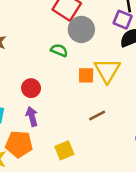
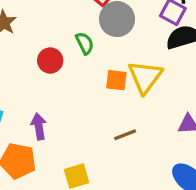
green semicircle: (59, 50) -> (85, 43), turned 35
red circle: (31, 88) -> (50, 61), moved

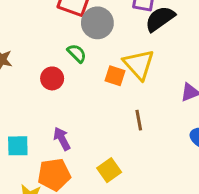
orange square: (116, 80) -> (115, 76), turned 30
brown line: (125, 135) -> (139, 120), turned -60

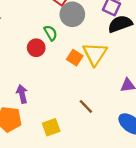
red circle: (52, 78) -> (36, 48), moved
brown line: (139, 120) -> (86, 106), moved, turned -49

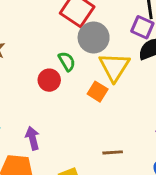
yellow triangle: (95, 54) -> (114, 67), moved
brown line: (86, 106) -> (113, 152), turned -49

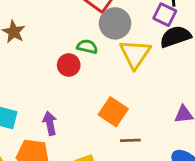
green semicircle: (67, 61) -> (87, 47), turned -48
orange square: (98, 92) -> (113, 112), moved, size x1.4

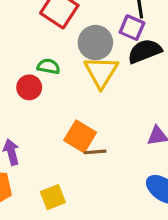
gray circle: (115, 23) -> (95, 43), moved
brown line: (130, 140) -> (95, 152), moved

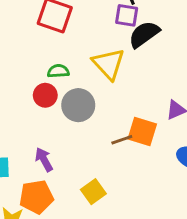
gray circle: (95, 43) -> (78, 105), moved
orange square: (80, 136) -> (142, 131), moved

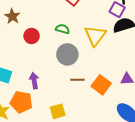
red circle: (45, 95) -> (32, 36), moved
brown line: (122, 140) -> (77, 80), moved

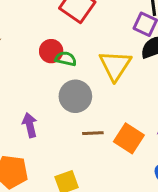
red circle: (32, 36) -> (51, 51), moved
purple arrow: (34, 81) -> (30, 125), moved

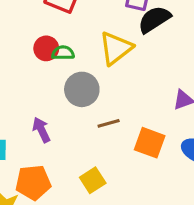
yellow triangle: (115, 65) -> (116, 48), turned 32
orange square: (129, 138) -> (150, 143), moved

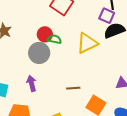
gray circle: (82, 89) -> (39, 53), moved

